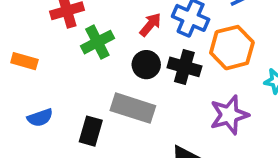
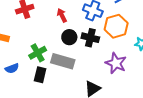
red arrow: (150, 25) -> (62, 15), moved, turned -64
green cross: (97, 42) -> (38, 53), moved
purple star: (229, 115) -> (116, 63), turned -30

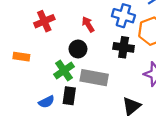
black circle: (69, 37) -> (78, 49), moved
blue semicircle: (12, 68) -> (46, 102), moved

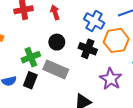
red arrow: (88, 24) -> (55, 12), moved
black circle: (78, 49) -> (57, 42), moved

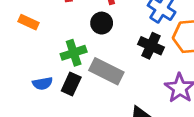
black circle: (57, 42) -> (102, 23), moved

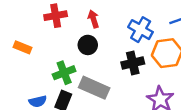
black cross: (151, 46) -> (133, 63), turned -35

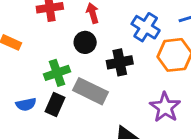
black cross: (133, 63) -> (120, 62), moved

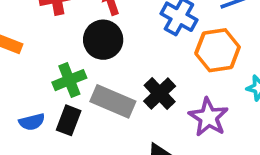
black circle: (85, 42) -> (103, 40), size x1.4
black cross: (120, 62) -> (160, 94), moved, turned -30

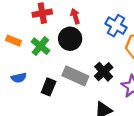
green cross: (69, 80) -> (40, 46), moved, turned -30
blue semicircle: (32, 122) -> (19, 78), moved

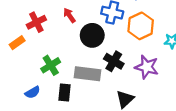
black circle: (70, 39) -> (92, 35), moved
orange rectangle: (13, 41) -> (17, 43), moved, turned -40
green cross: (40, 46) -> (51, 65), moved, turned 36

